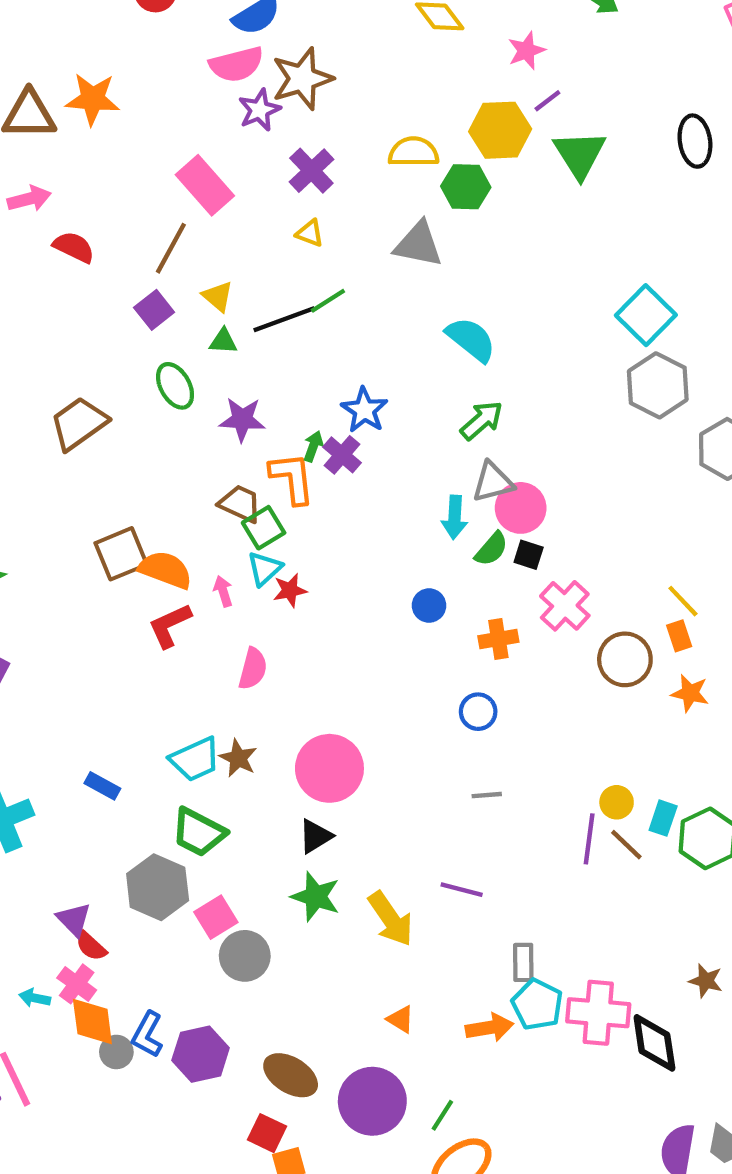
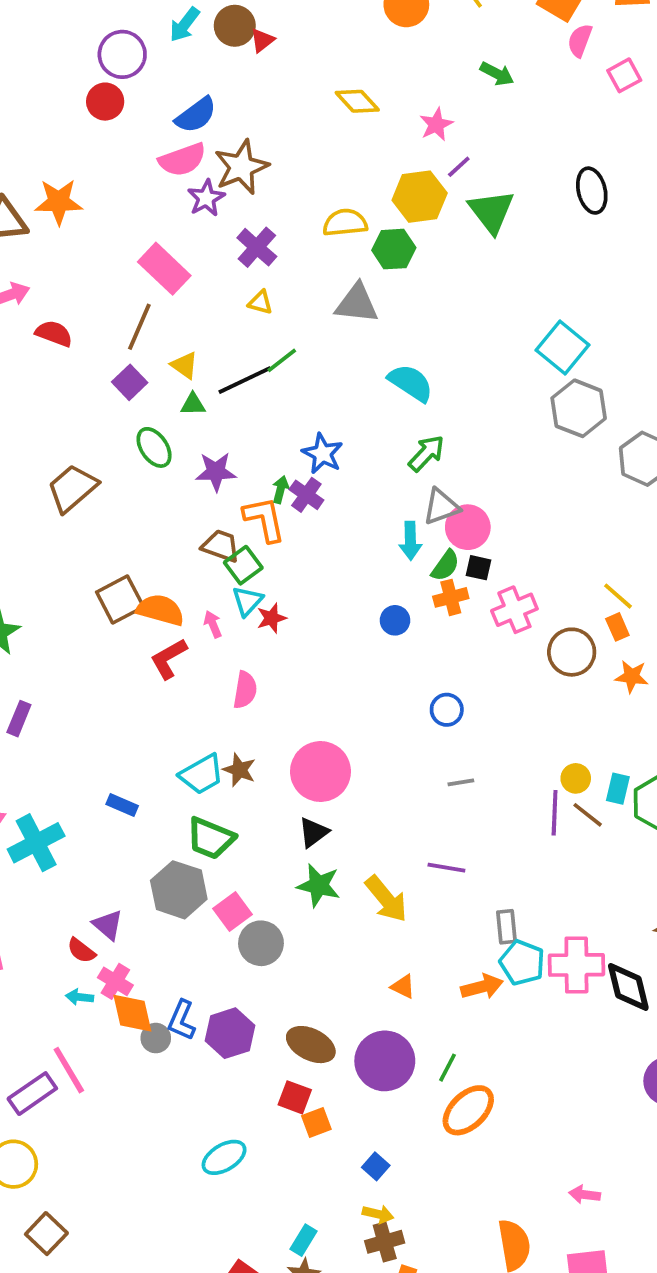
pink cross: (565, 606) -> (514, 610), turned 30
orange cross: (498, 639) -> (451, 597), moved
red semicircle: (91, 946) -> (81, 951), moved

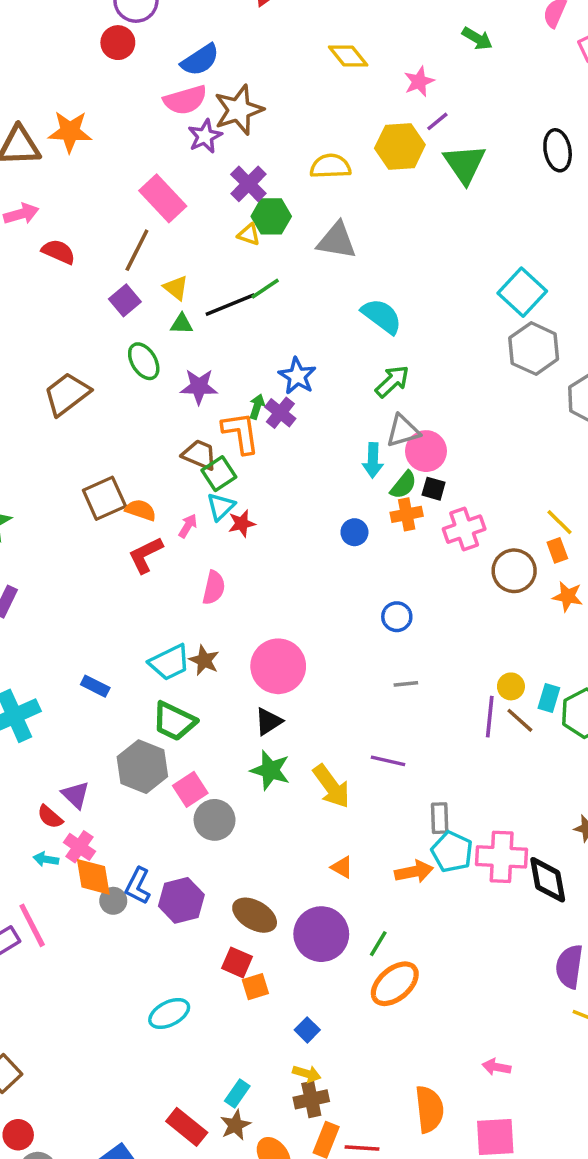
green hexagon: (394, 249) -> (271, 216), moved
orange semicircle: (160, 610) -> (141, 510), size x0.7
pink arrow: (213, 624) -> (188, 526), turned 50

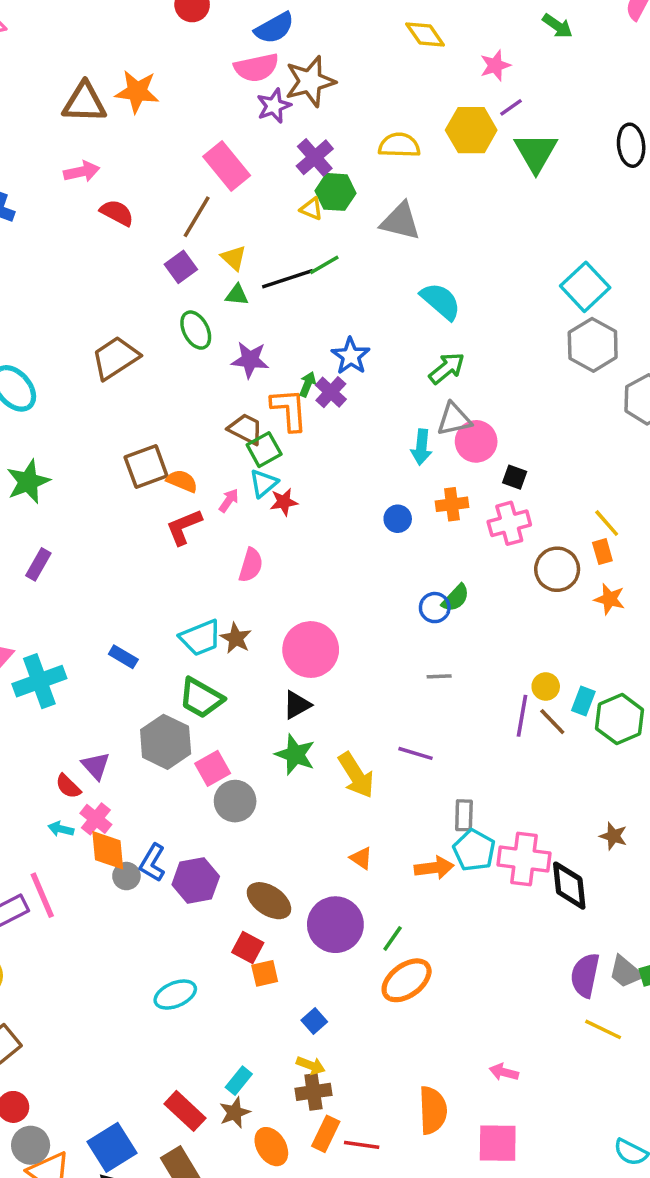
green semicircle: (403, 485) -> (456, 598), moved
black square: (434, 489) -> (515, 477), moved

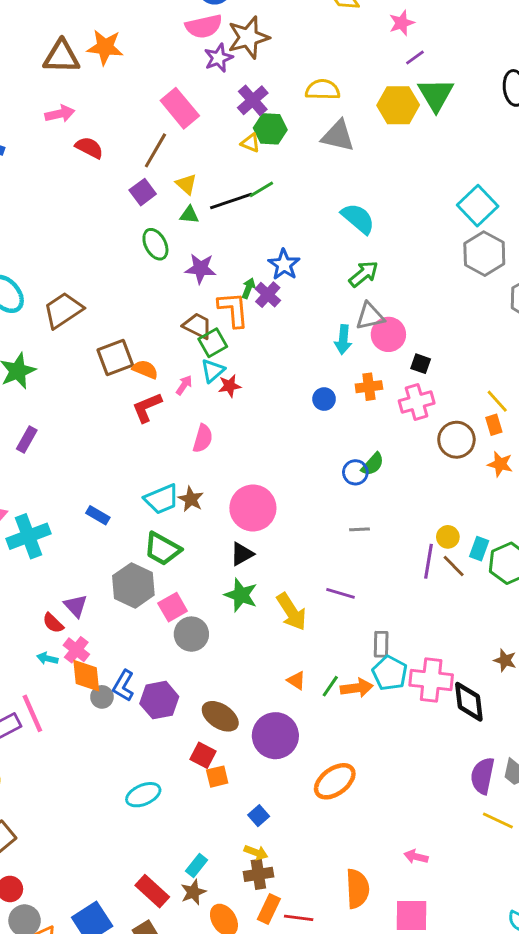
yellow hexagon: (471, 130) -> (398, 105), moved
gray triangle: (400, 221) -> (338, 136), moved
brown trapezoid: (115, 358) -> (63, 310), moved
green line: (393, 938) -> (330, 686), moved

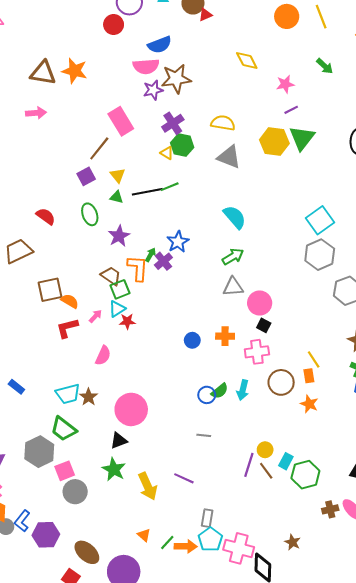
red semicircle: (89, 148) -> (46, 216), moved
purple star: (201, 268) -> (119, 236), turned 30
pink circle: (388, 334) -> (260, 303), moved
cyan arrow: (343, 339) -> (243, 390), moved
blue rectangle: (98, 515) -> (16, 387), moved

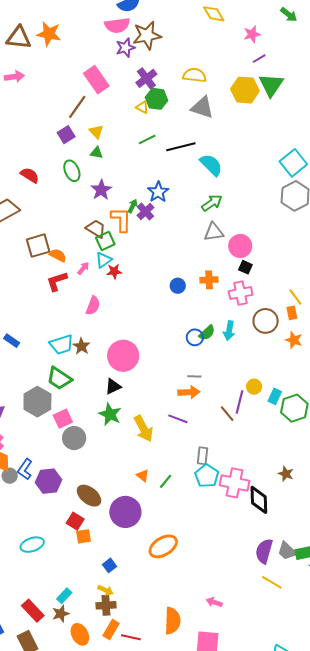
black line: (147, 192) -> (181, 147), moved
brown line: (266, 471) -> (227, 414), moved
orange arrow: (186, 546) -> (189, 392), moved

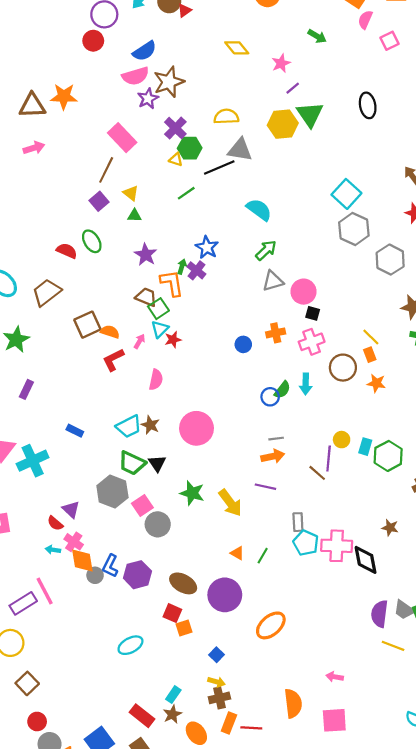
black line: (181, 147) -> (219, 168), moved
green ellipse: (72, 171) -> (92, 241), moved
black triangle: (113, 386) -> (157, 463), moved, turned -30

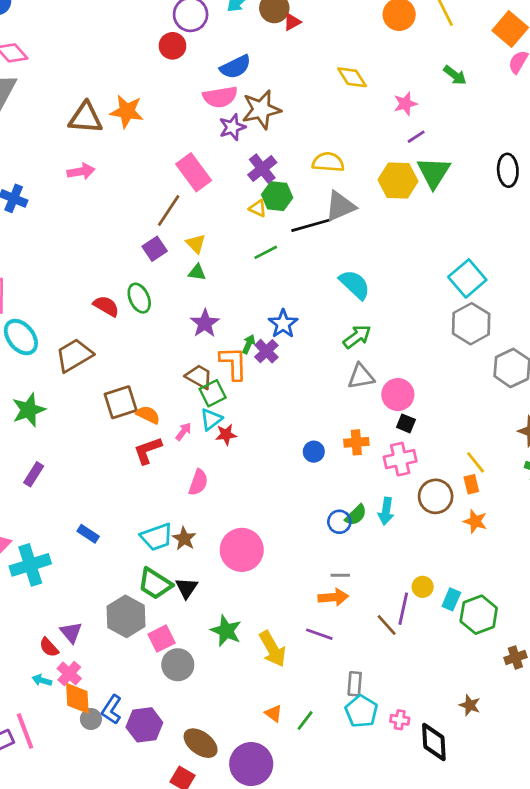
gray triangle: (240, 150) -> (340, 206), turned -40
pink cross: (337, 546) -> (400, 720), size x0.5

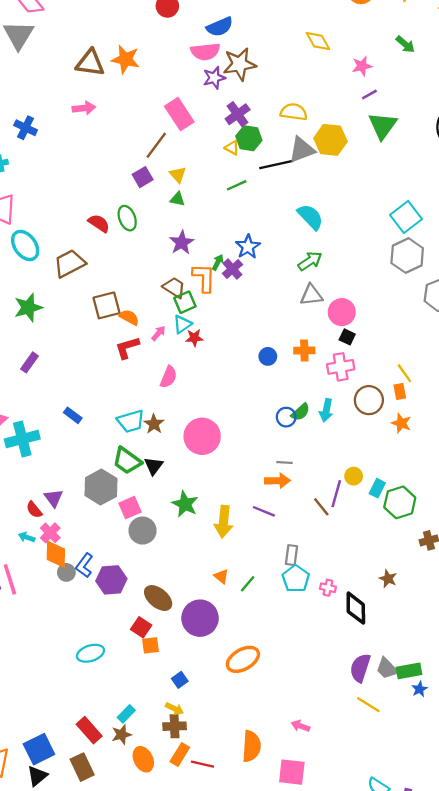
yellow hexagon: (398, 180) -> (330, 140), moved
yellow arrow: (273, 649) -> (224, 522), turned 32

